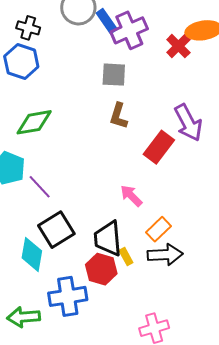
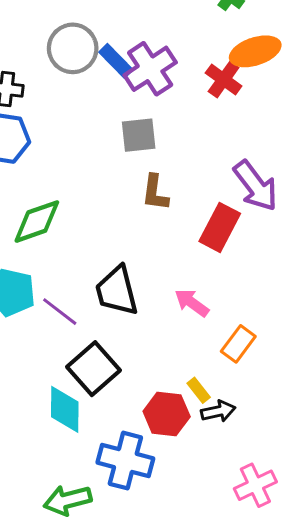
black trapezoid: (108, 238) -> (117, 291), moved
black arrow: (165, 255) -> (218, 411), moved, size x0.7
blue cross: (68, 296) -> (125, 461), turned 33

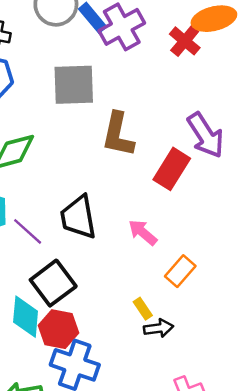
gray square: (139, 135) -> (74, 85), moved, size x1.4
brown L-shape: (155, 193) -> (118, 135), size x1.4
red hexagon: (167, 414) -> (59, 329), moved

